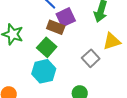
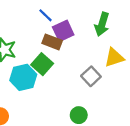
cyan hexagon: (44, 71) -> (23, 77), moved

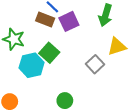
brown rectangle: (52, 42) -> (45, 19), moved
green circle: (79, 115) -> (65, 101), moved

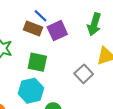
green square: (49, 53) -> (37, 62), turned -30
cyan hexagon: (32, 65) -> (31, 91), moved

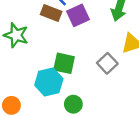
green square: (37, 62) -> (64, 63), moved

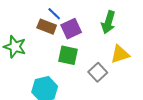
green square: (64, 63) -> (68, 55), moved

